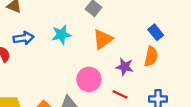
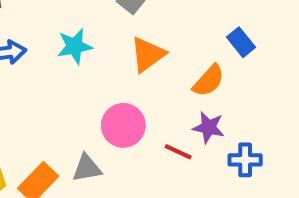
orange semicircle: (151, 56) -> (209, 81), moved, turned 30
purple star: (125, 67) -> (209, 127), moved

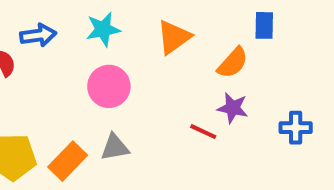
blue rectangle: (241, 42) -> (264, 25), turned 40
pink circle: (123, 125) -> (109, 86), moved
blue cross: (245, 160) -> (296, 128), moved

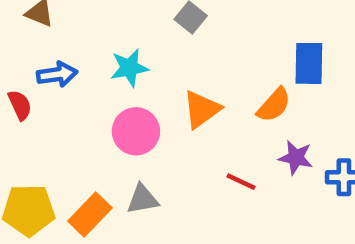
blue rectangle: (264, 25) -> (309, 63), size x1.4
orange triangle: (174, 37) -> (202, 109), moved
purple star: (233, 108) -> (296, 158), moved

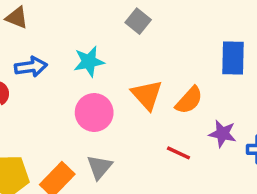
orange semicircle: (274, 105) -> (189, 100), moved
orange triangle: (202, 109) -> (147, 95), turned -36
gray triangle: (142, 199) -> (99, 167), turned -40

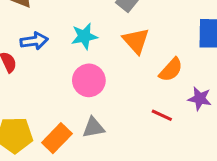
orange triangle: (147, 95) -> (136, 41), moved
gray triangle: (99, 167) -> (93, 127), turned 40

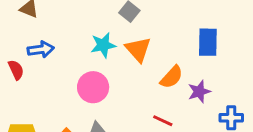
cyan star: (84, 36) -> (103, 45), moved
purple star: (200, 99) -> (199, 92), moved, turned -30

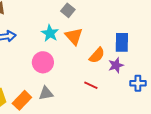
blue rectangle: (208, 42) -> (122, 42), moved
cyan star: (103, 45) -> (50, 33), turned -30

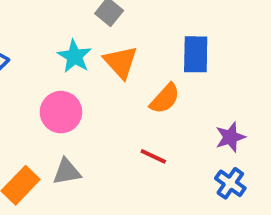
blue rectangle: (122, 42) -> (196, 54), moved
purple star: (116, 65) -> (230, 137), moved
blue cross: (138, 83) -> (230, 183), moved, turned 35

